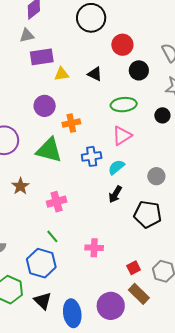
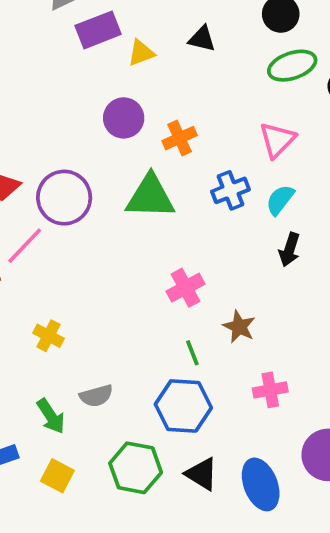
green ellipse: (124, 105) -> (292, 66), moved
brown star: (20, 186) -> (239, 327), moved
green line: (52, 236) -> (192, 353), turned 32
pink cross: (94, 248) -> (270, 390), moved

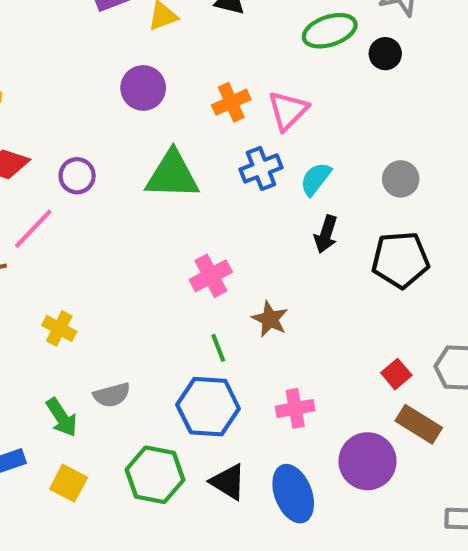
orange cross: (180, 138) -> (231, 102), moved
pink triangle: (277, 140) -> (288, 111), moved
purple circle: (64, 198) -> (77, 176), size x0.6
pink cross: (270, 390) -> (295, 408), moved

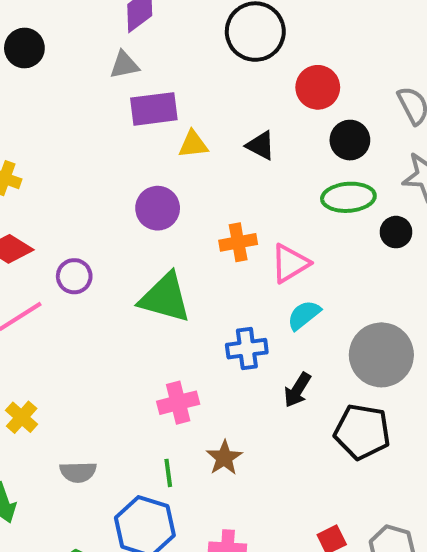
blue cross: (261, 168) -> (247, 349), moved
cyan semicircle: (316, 179) -> (304, 315), moved
gray circle: (401, 179) -> (381, 355), size x1.8
gray semicircle: (112, 395) -> (78, 472), moved

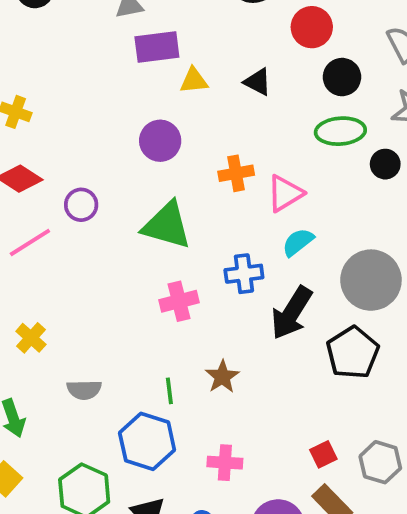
black arrow: (297, 390) -> (292, 313), size x1.6
pink cross: (178, 403) -> (179, 301), moved
black pentagon: (362, 432) -> (353, 353), turned 30

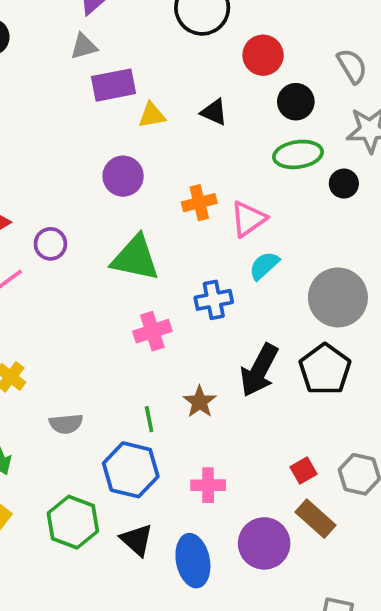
black arrow: (292, 313) -> (259, 370), moved

